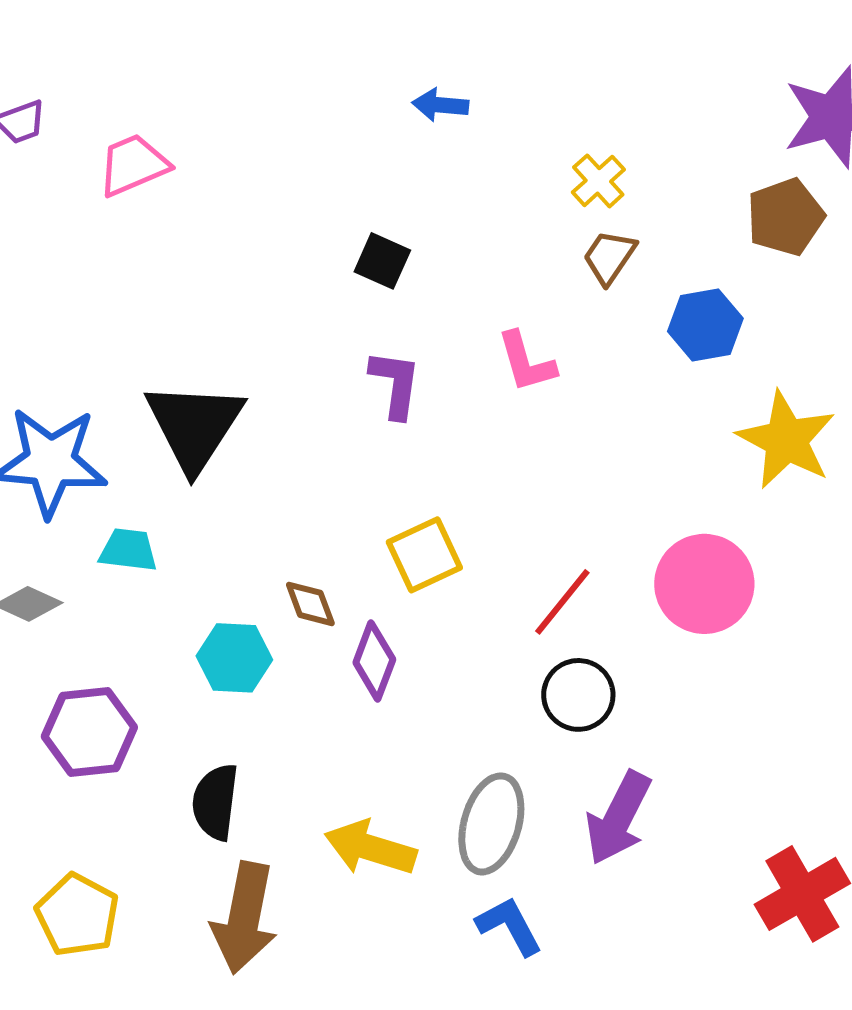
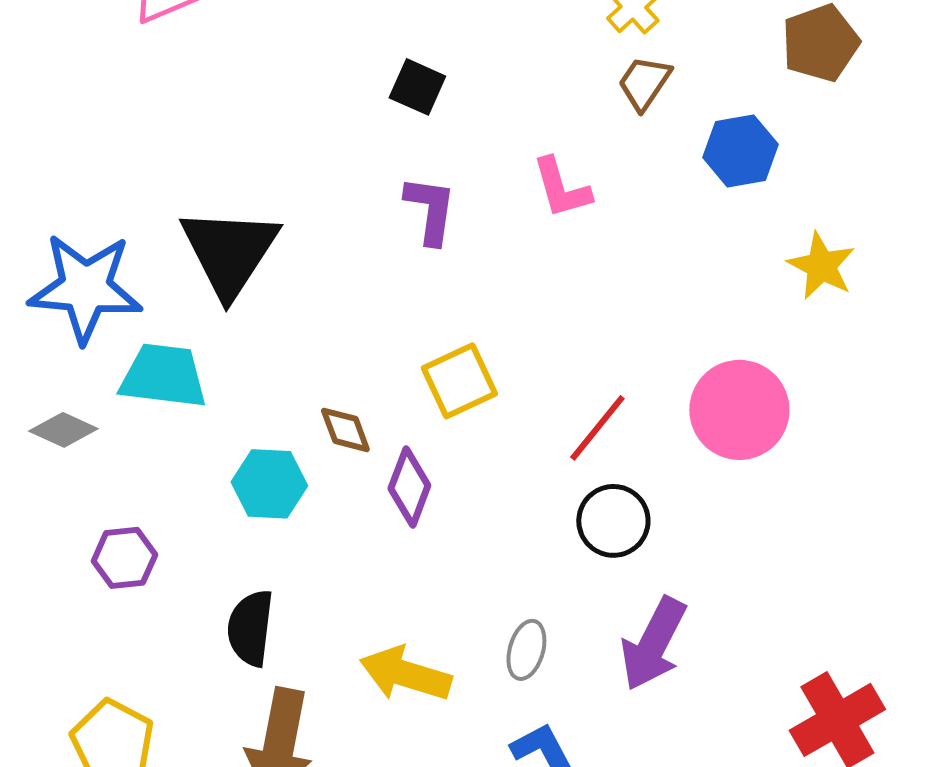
yellow star: (786, 440) -> (821, 266), size x0.7
cyan trapezoid: (128, 550) -> (163, 376), size x1.5
purple hexagon: (89, 732) -> (124, 558), size x0.7
gray ellipse: (491, 824) -> (526, 650), size x0.6

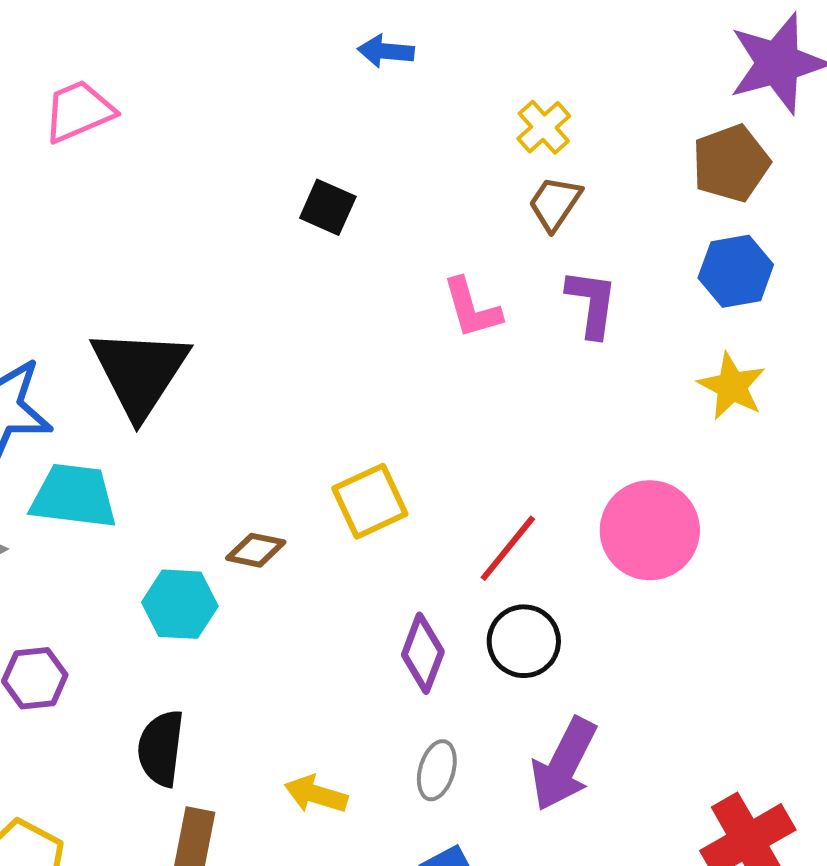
blue hexagon: (740, 151) -> (736, 271), moved
purple L-shape: (430, 210) -> (592, 303), moved
brown diamond: (345, 430) -> (256, 550), turned -58
purple diamond: (409, 487) -> (423, 653), moved
yellow arrow: (405, 674) -> (316, 794), size x0.7

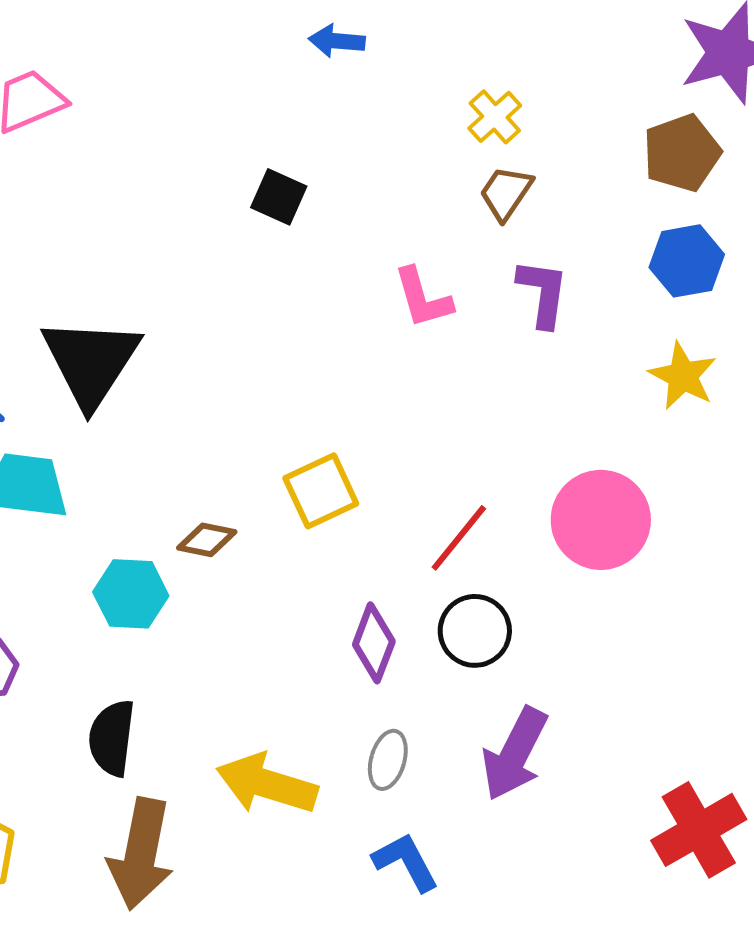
yellow arrow: (316, 794) -> (267, 784), size x1.6

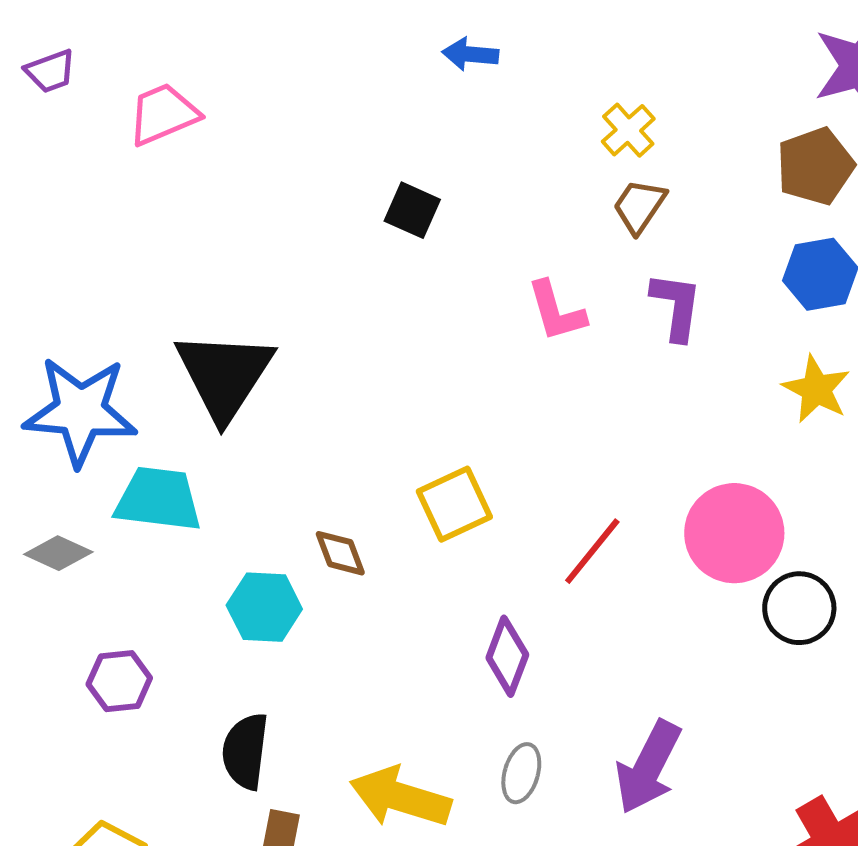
brown diamond: (207, 540) -> (340, 553), turned 58
black circle: (475, 631) -> (799, 608), moved

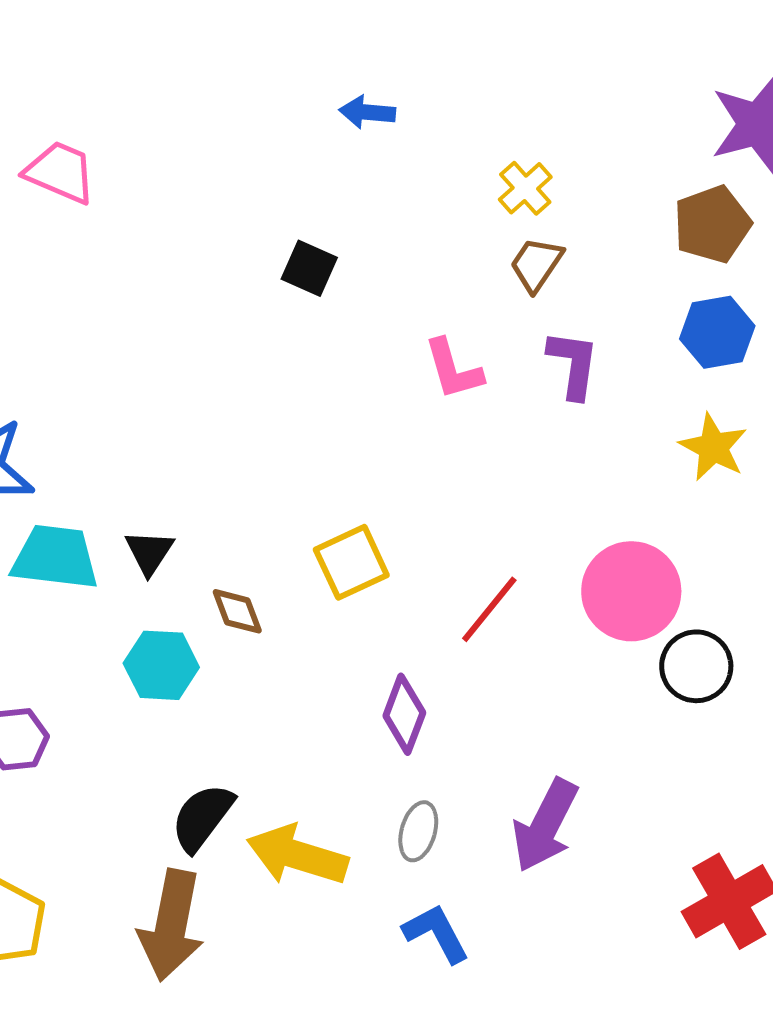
pink trapezoid: (163, 114) -> (60, 172), turned 46
black triangle: (224, 375) -> (149, 552), moved, size x0.5
black semicircle: (245, 751) -> (202, 817), moved, turned 30

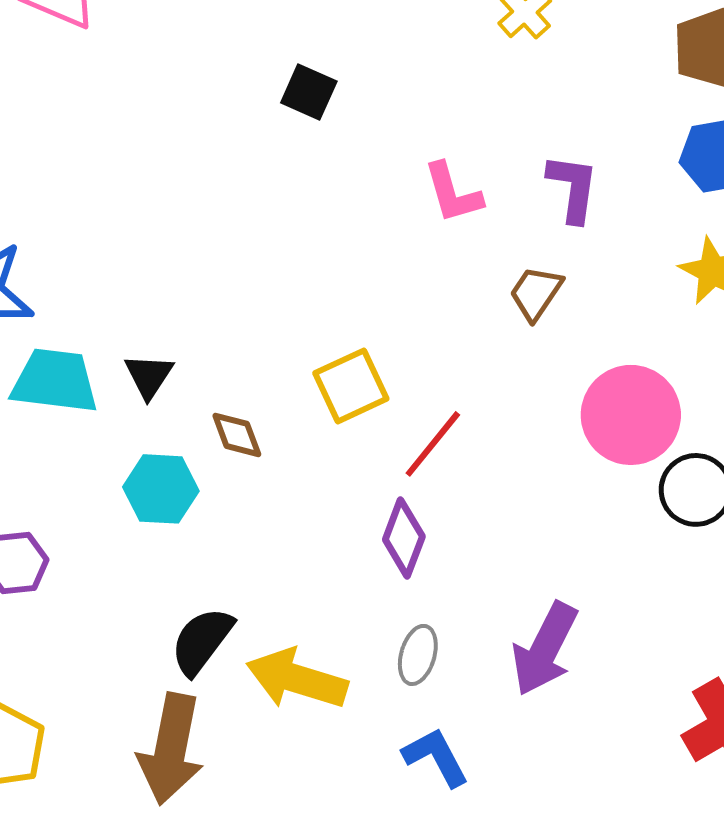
brown trapezoid: (536, 264) -> (536, 293), moved
red line: (489, 609) -> (433, 444), moved

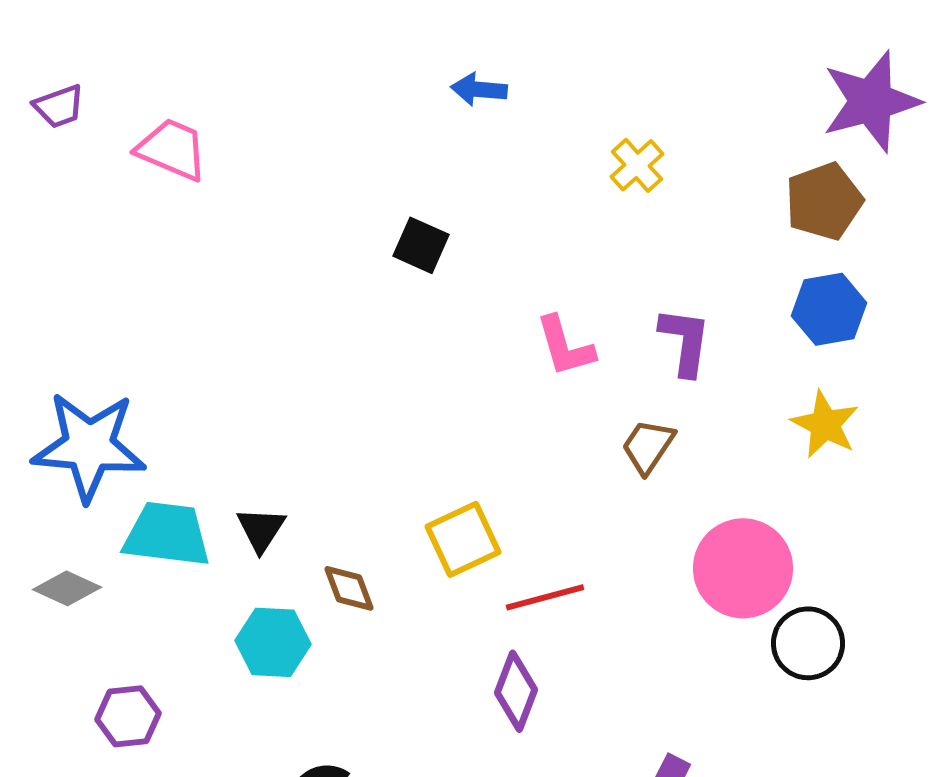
red line: (433, 444) -> (545, 597), turned 36

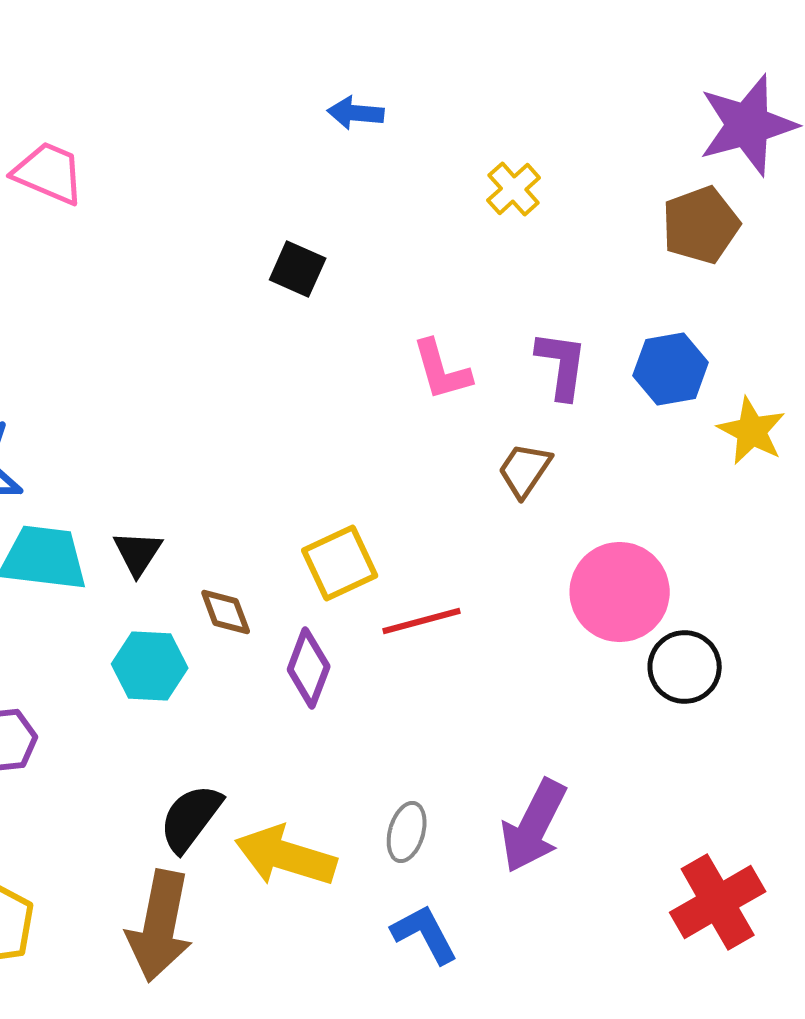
blue hexagon: (829, 309) -> (671, 369), moved
yellow star: (825, 424) -> (752, 431), moved
purple diamond: (516, 691) -> (309, 668), moved

